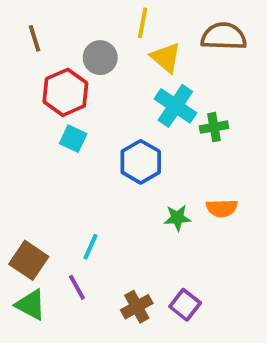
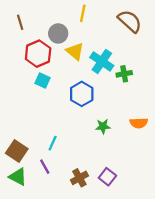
brown semicircle: (224, 36) -> (130, 21), turned 40
yellow triangle: (166, 58) -> (75, 51), moved
orange semicircle: (222, 208) -> (139, 123), moved

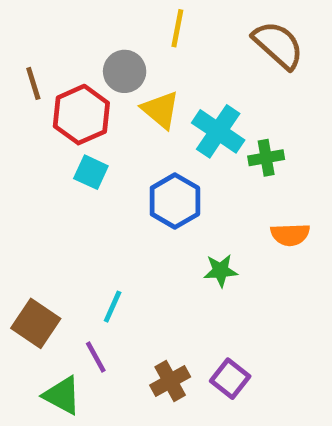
brown line: (20, 22) -> (33, 83), moved
orange semicircle: (139, 123) -> (290, 235), moved
green triangle: (18, 177) -> (62, 395), moved

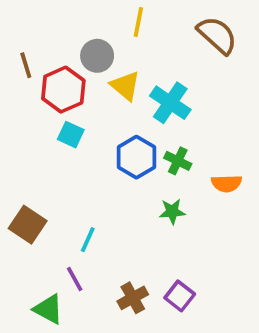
green cross: (266, 158) -> (178, 161), moved, turned 36
brown square: (36, 323) -> (28, 225), moved

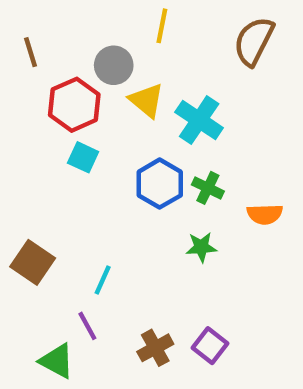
brown semicircle: (217, 35) -> (254, 41), turned -105
brown line: (26, 65) -> (30, 52), moved

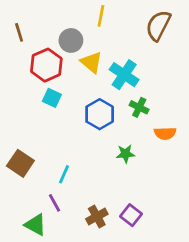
green cross: (208, 188) -> (139, 107), moved

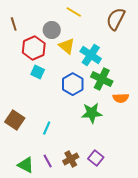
yellow line: (101, 16) -> (74, 12), turned -70
green cross: (139, 107) -> (102, 79), size x1.5
green star: (126, 154) -> (92, 113), size x1.5
purple line: (55, 203) -> (48, 161), moved

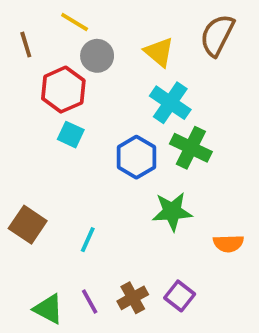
yellow line: (74, 12) -> (75, 22), moved
yellow triangle: (67, 46) -> (159, 52), moved
orange semicircle: (121, 98) -> (228, 243), moved

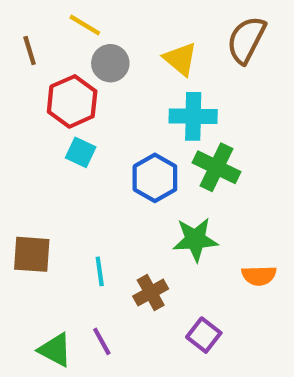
cyan cross: (170, 103) -> (193, 116), turned -33
brown square: (28, 225) -> (32, 254), turned -30
cyan line: (88, 240) -> (100, 271), turned -32
brown cross: (133, 298) -> (151, 293), moved

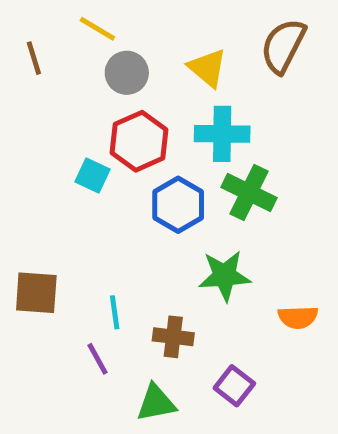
red hexagon: (72, 101) -> (139, 141), moved
brown cross: (151, 293) -> (173, 337), turned 36
purple line: (102, 341) -> (97, 359), moved
green triangle: (55, 350) -> (156, 403), moved, turned -39

